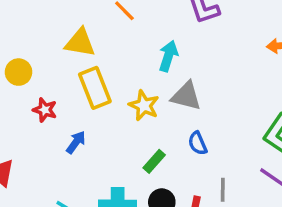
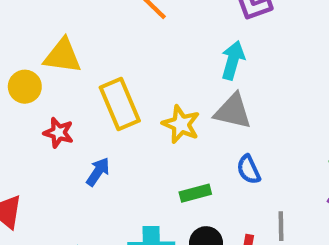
yellow triangle: (80, 43) -> (63, 56), moved
cyan arrow: (168, 56) -> (233, 60), moved
green rectangle: (154, 161) -> (195, 193), turned 35

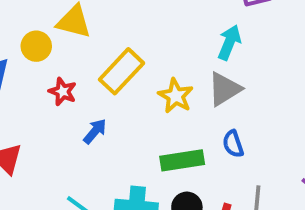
yellow rectangle: (120, 104) -> (122, 71), turned 60
gray triangle: (233, 111) -> (224, 89), turned -51
green rectangle: (195, 193) -> (182, 160), size x1.5

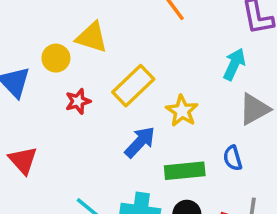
gray triangle: (224, 89) -> (254, 109), moved
red star: (63, 92) -> (78, 101), turned 30
blue arrow: (95, 131) -> (140, 142), moved, size x1.4

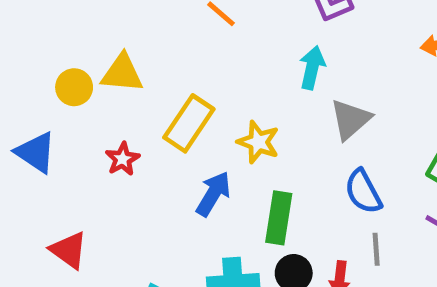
yellow circle: (56, 58) -> (74, 87), moved
blue semicircle: (233, 158) -> (363, 192), moved, size x1.4
green rectangle: (185, 171) -> (279, 218), turned -63

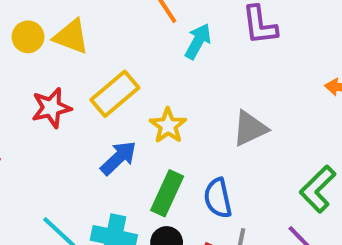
cyan arrow: (312, 68) -> (198, 41), moved
red star: (122, 159) -> (51, 108), size x1.4
blue semicircle: (363, 192) -> (218, 198), moved

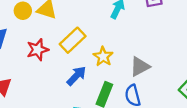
gray triangle: (250, 128) -> (140, 67), moved

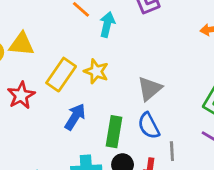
yellow star: (103, 56) -> (96, 71), moved

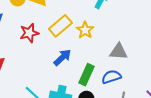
gray triangle: (150, 89) -> (119, 52), turned 30
blue semicircle: (149, 126) -> (111, 77), turned 84

